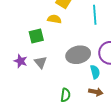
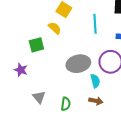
yellow semicircle: (54, 19) -> (55, 28), turned 32
gray triangle: (41, 62) -> (39, 97), moved

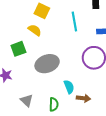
gray ellipse: (78, 64) -> (47, 64), moved
cyan semicircle: (95, 81) -> (69, 87), moved

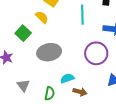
green square: (18, 49) -> (23, 33), turned -35
cyan semicircle: (69, 87) -> (67, 78), turned -96

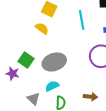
green square: (23, 33) -> (26, 60), moved
cyan semicircle: (67, 78) -> (52, 86), moved

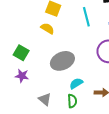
green square: (26, 60) -> (21, 53), moved
cyan semicircle: (52, 86) -> (76, 83), moved

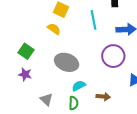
gray ellipse: (62, 61) -> (67, 62), turned 40

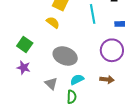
brown arrow: (103, 97) -> (107, 79), moved
gray triangle: (46, 99) -> (51, 84), moved

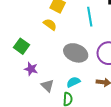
gray ellipse: (65, 56) -> (76, 53), moved
purple star: (23, 68) -> (31, 69), moved

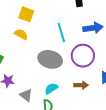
cyan line: (90, 17) -> (61, 32), moved

